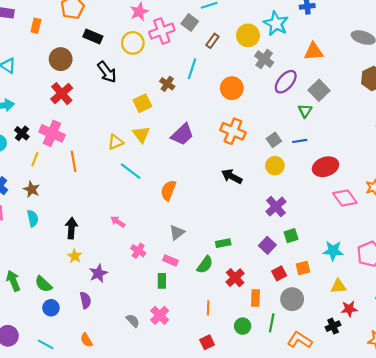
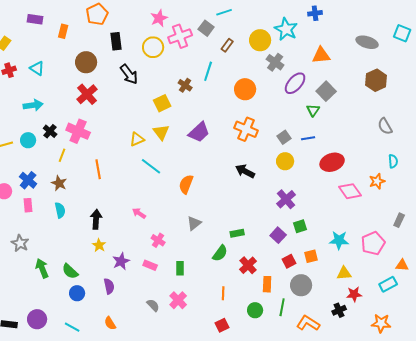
black rectangle: (93, 36) -> (116, 41), turned 60
orange line: (74, 161) -> (98, 169), moved
pink rectangle: (170, 260) -> (150, 265), moved

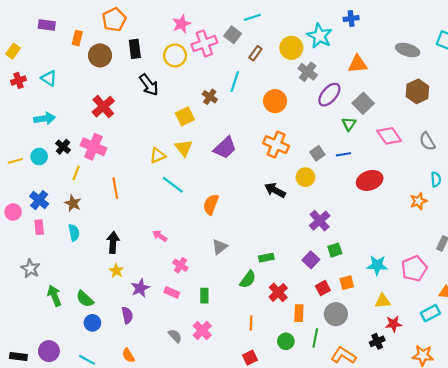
brown circle: (86, 62) -> (100, 55), moved
yellow circle: (285, 161) -> (305, 177), moved
pink diamond: (350, 191) -> (389, 136), moved

